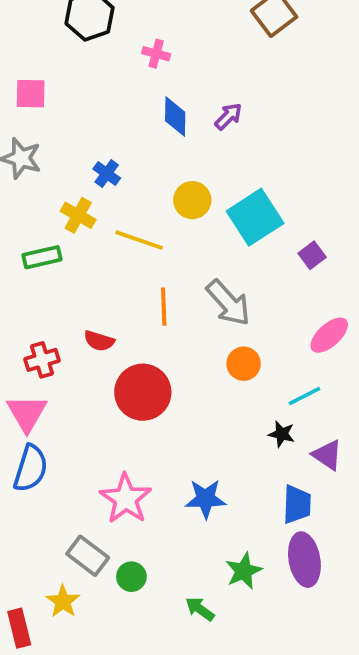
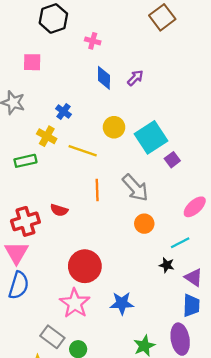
pink square: (31, 94) -> (32, 62), moved
purple square: (312, 255) -> (172, 160), moved
red cross: (42, 360) -> (25, 221), size x1.4
red circle: (143, 392) -> (85, 266), moved
blue trapezoid: (297, 504) -> (191, 305), moved

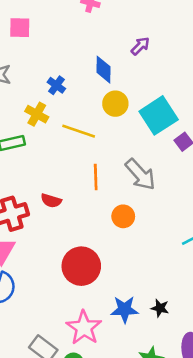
blue diamond: (104, 78) -> (104, 70), moved
orange circle: (144, 224) -> (123, 216), moved
black star: (167, 265) -> (160, 308), moved
pink star: (75, 303) -> (84, 328), moved

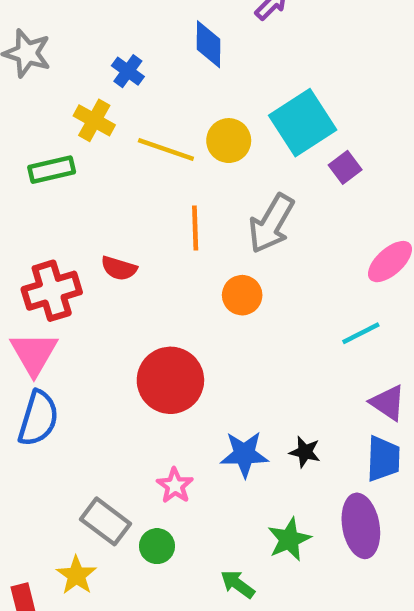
yellow circle: (115, 104) -> (229, 141), moved
gray arrow: (140, 174) -> (271, 223), turned 72
pink star: (84, 328) -> (175, 486), size x0.6

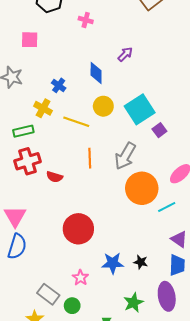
yellow circle: (229, 141) -> (103, 106), moved
red cross: (52, 291) -> (27, 161), moved
orange circle: (242, 295) -> (142, 188), moved, size x1.8

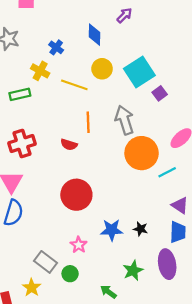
gray arrow: (125, 156) -> (124, 120), turned 132
red cross: (27, 161) -> (22, 143), moved
red semicircle: (54, 177) -> (69, 145), moved

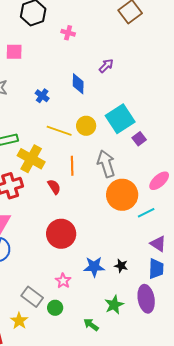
yellow circle: (102, 69) -> (86, 126), moved
yellow cross: (40, 71) -> (31, 159), moved, size x1.5
red semicircle: (69, 145) -> (54, 187), turned -140

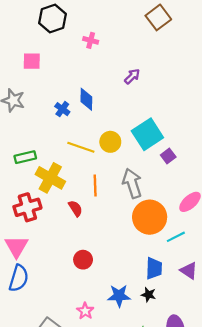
blue diamond: (78, 84) -> (86, 99), moved
red circle: (61, 234) -> (83, 260), size x0.6
blue trapezoid: (156, 269) -> (154, 268), moved

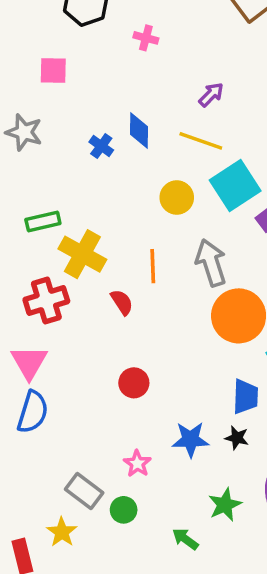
yellow line: (81, 147) -> (201, 141), moved

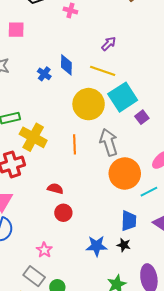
yellow circle: (177, 198) -> (89, 104), size x1.6
red semicircle: (122, 302) -> (55, 189), moved, turned -42
pink star: (137, 464) -> (44, 250), moved

